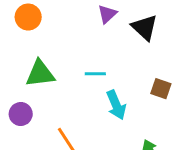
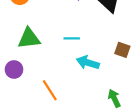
cyan arrow: (116, 105) -> (88, 63), turned 130

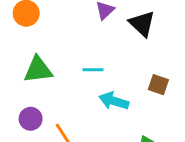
purple circle: (14, 69) -> (31, 119), moved

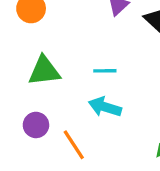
cyan arrow: (114, 101) -> (105, 107), moved

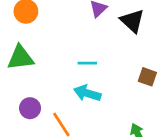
green triangle: (44, 71) -> (20, 58), moved

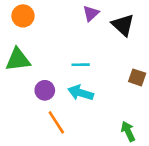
purple circle: (30, 108) -> (45, 90), moved

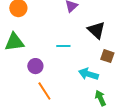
black triangle: (123, 25) -> (96, 30), moved
cyan arrow: (81, 93) -> (88, 74), moved

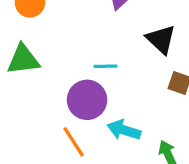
purple circle: (35, 66) -> (87, 100), moved, size x1.5
cyan arrow: (88, 74) -> (124, 130), moved

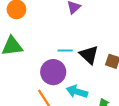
black triangle: (161, 39) -> (89, 55), moved

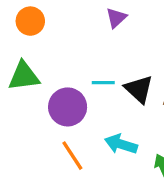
purple circle: (53, 72) -> (68, 107), moved

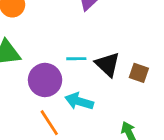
cyan arrow: (121, 144) -> (79, 101), moved

